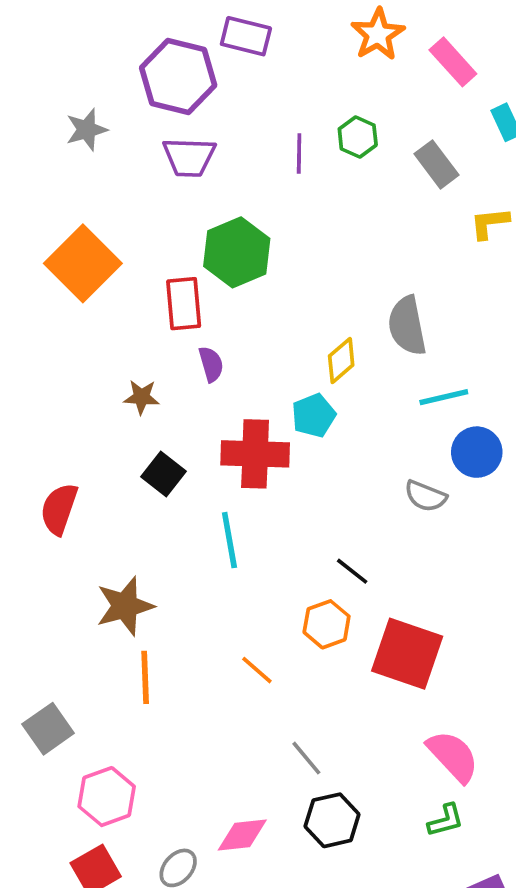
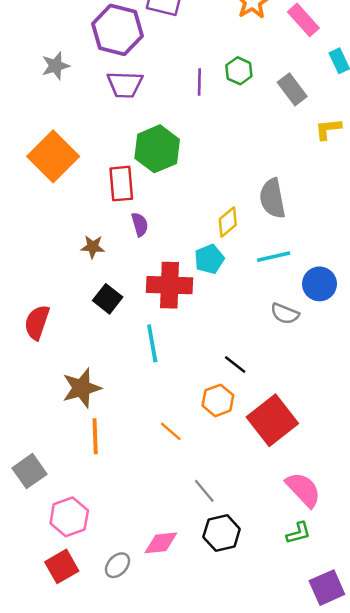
cyan line: (444, 397) -> (274, 257), moved
red square: (407, 654) -> (272, 420), turned 33

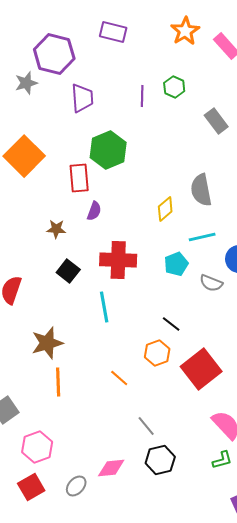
purple hexagon: (117, 30) -> (54, 54), moved
purple trapezoid: (125, 84) -> (82, 98), turned -96
gray rectangle: (292, 89) -> (216, 121), moved
purple semicircle: (140, 224) -> (94, 211), turned 36
cyan pentagon: (209, 259) -> (176, 264), moved

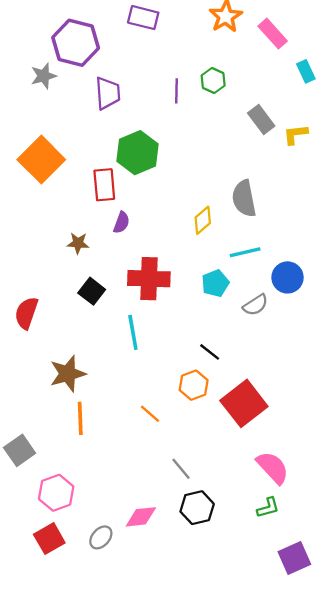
gray semicircle: (211, 283) -> (255, 305), turned -55

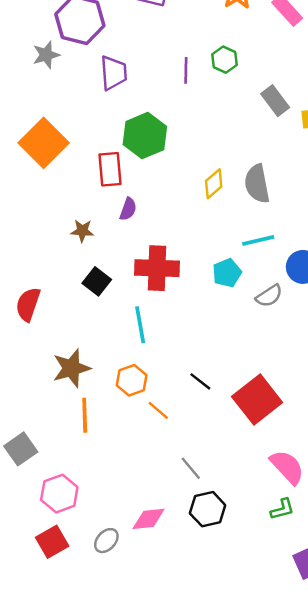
yellow diamond: (203, 220) -> (214, 184), moved
black line: (210, 352) -> (200, 381), moved
orange hexagon: (194, 385) -> (132, 380), moved

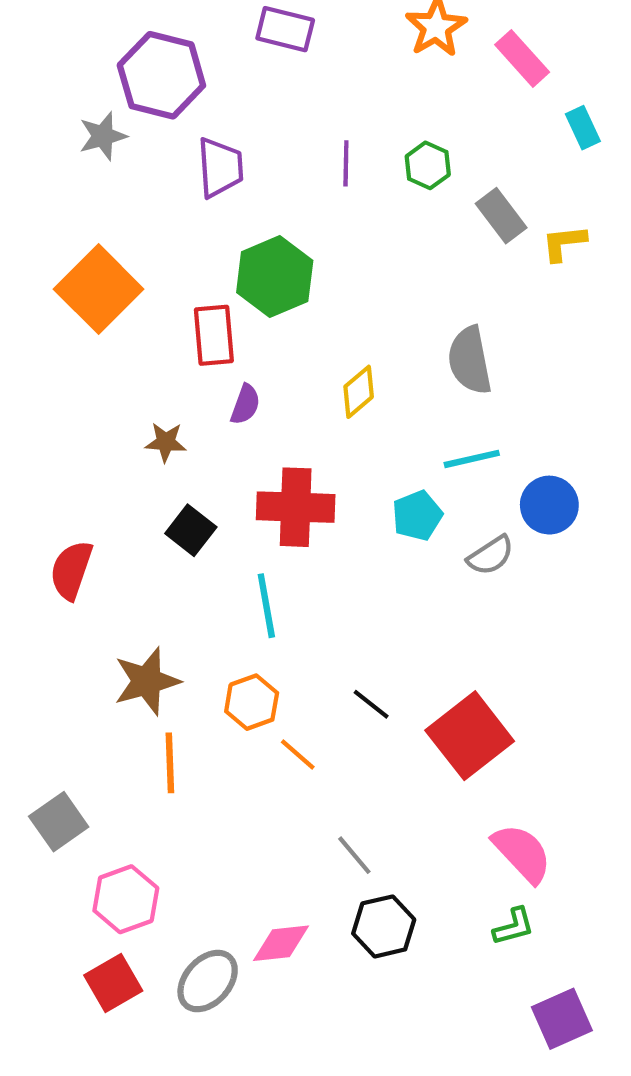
green hexagon: (224, 60) -> (428, 165), moved
yellow diamond: (214, 184) -> (359, 392), moved
gray ellipse: (106, 541) -> (208, 981), size x1.4

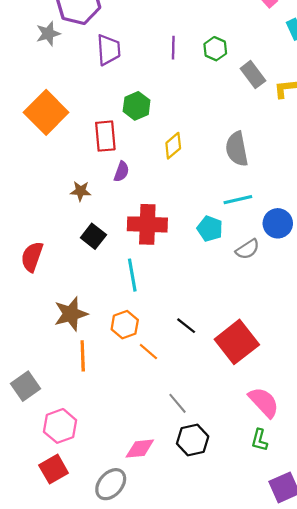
green hexagon: (275, 277) -> (137, 106), size x0.7
yellow diamond: (359, 392) -> (173, 146), moved
cyan pentagon: (417, 516) -> (210, 229), turned -30
green L-shape: (514, 926) -> (259, 440), turned 120
gray ellipse: (208, 981) -> (111, 484), moved

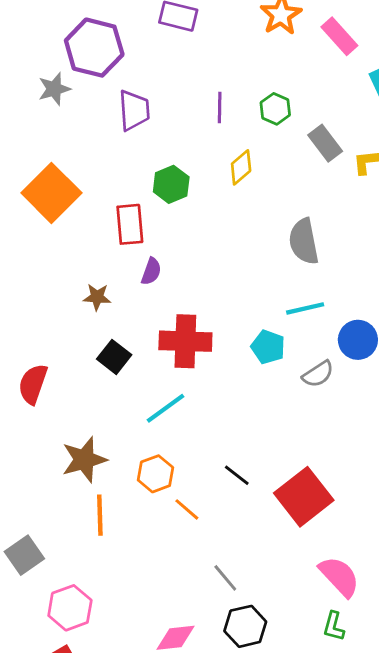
yellow diamond: (173, 146) -> (241, 167), moved
cyan line: (132, 275) -> (165, 408), turned 64

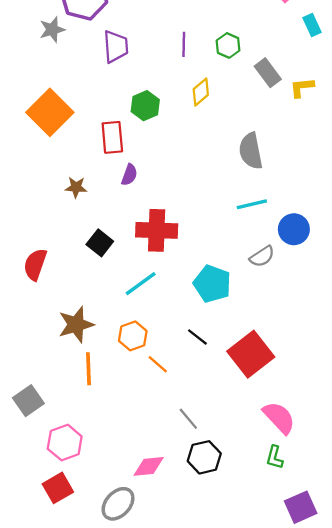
brown star: (97, 297) -> (76, 187), moved
cyan pentagon: (268, 347) -> (212, 284), moved, size x1.4

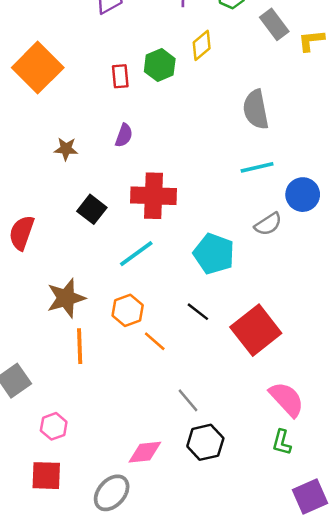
green hexagon: (145, 106) -> (160, 65), moved
red rectangle: (112, 137) -> (120, 76), moved, size x0.7
pink hexagon: (65, 443) -> (54, 426), size x0.7
red square: (58, 488) -> (46, 476), turned 32

